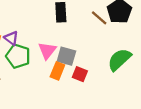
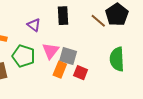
purple triangle: (11, 38) -> (34, 25), moved
green semicircle: (119, 60) -> (117, 59), turned -50

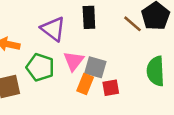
purple triangle: (34, 25) -> (53, 29), size x1.5
red square: (81, 73) -> (111, 88), turned -32

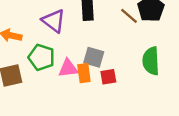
pink triangle: (74, 61) -> (68, 68), moved, turned 45
orange rectangle: (85, 84) -> (84, 73), turned -30

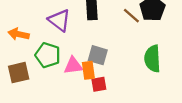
red square: (108, 77) -> (99, 84), moved

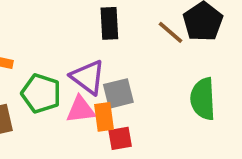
purple triangle: (59, 20) -> (88, 77), moved
gray square: (98, 55) -> (118, 93), turned -30

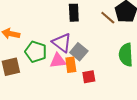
gray square: (118, 93) -> (79, 52), turned -36
red square: (120, 138) -> (89, 77), moved

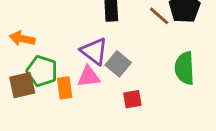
green pentagon: (36, 52) -> (42, 71), moved
orange rectangle: (71, 65) -> (65, 88), moved

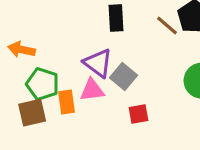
brown square: (22, 85) -> (32, 113), moved

